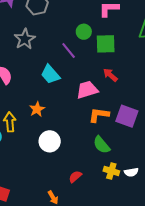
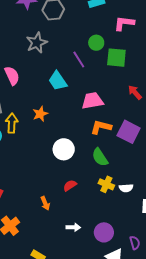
red arrow: (110, 75) -> (135, 92), moved
white circle: (50, 141) -> (64, 149), moved

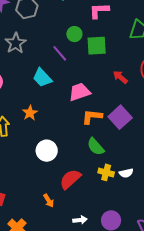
purple square: (129, 132) -> (120, 117), turned 30
white circle: (64, 149) -> (47, 151), moved
red semicircle: (70, 185) -> (70, 179), size x1.6

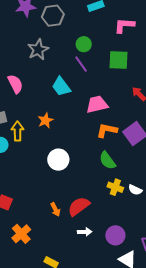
green circle: (74, 34) -> (84, 44), moved
white semicircle: (126, 173) -> (135, 190), turned 32
red semicircle: (70, 179) -> (79, 206), moved

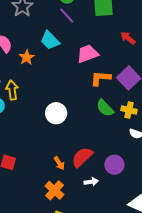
orange star: (45, 120) -> (27, 57), moved
yellow cross: (115, 187) -> (129, 110), moved
orange cross: (21, 234) -> (54, 190), moved
purple circle: (115, 235) -> (114, 165), moved

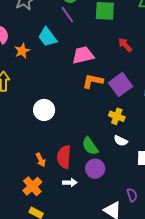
green semicircle: (105, 108) -> (90, 146), moved
red semicircle: (82, 157) -> (64, 157), turned -50

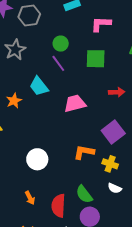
red arrow: (125, 45) -> (117, 92), turned 133
orange L-shape: (93, 81) -> (84, 152), moved
orange arrow: (41, 160) -> (30, 198), moved

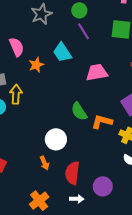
green circle: (61, 44) -> (79, 10), moved
white circle: (37, 159) -> (56, 139), moved
green semicircle: (84, 194) -> (79, 111), moved

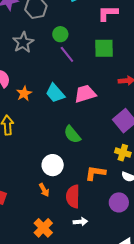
cyan trapezoid: (62, 52) -> (55, 93), moved
orange L-shape: (102, 122) -> (95, 173), moved
purple circle: (103, 186) -> (119, 202), moved

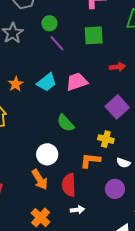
cyan trapezoid: (55, 93) -> (47, 82), turned -85
yellow cross: (123, 153) -> (106, 139), moved
orange arrow: (44, 190) -> (40, 180), size x1.5

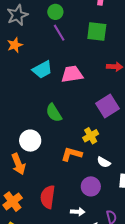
orange star: (16, 84) -> (15, 45), moved
yellow cross: (106, 139) -> (91, 136), turned 35
red semicircle: (69, 185) -> (48, 197), moved
white arrow: (77, 210) -> (78, 212), moved

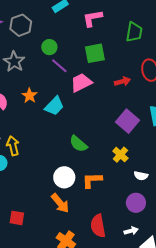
orange star: (15, 45) -> (30, 96), moved
pink trapezoid: (72, 74) -> (81, 83), moved
orange L-shape: (72, 154) -> (92, 180), moved

